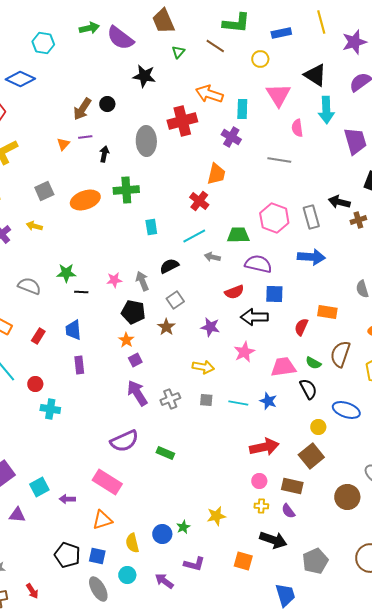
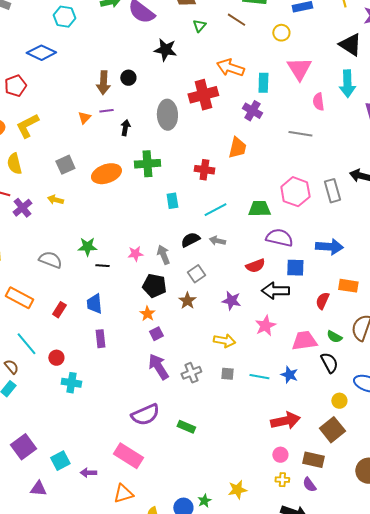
black triangle: (315, 75) -> (350, 45), moved
brown arrow: (82, 109) -> (103, 83), turned -30
red cross: (199, 201) -> (204, 170), moved, turned -30
gray arrow: (212, 257) -> (217, 241), moved
blue arrow: (311, 257) -> (329, 247), moved

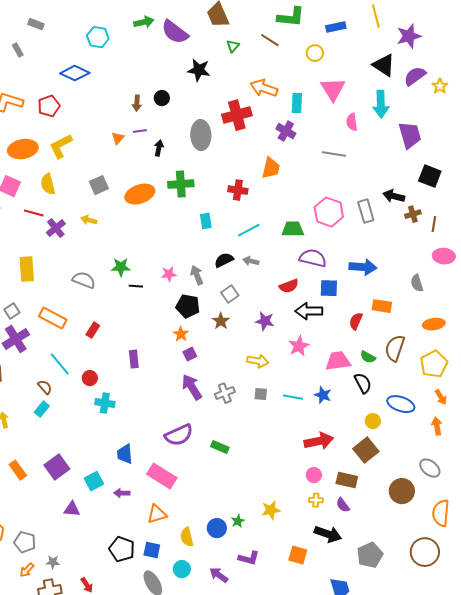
brown arrow: (103, 83) -> (137, 103), size x0.7
blue trapezoid: (94, 304) -> (125, 454), moved

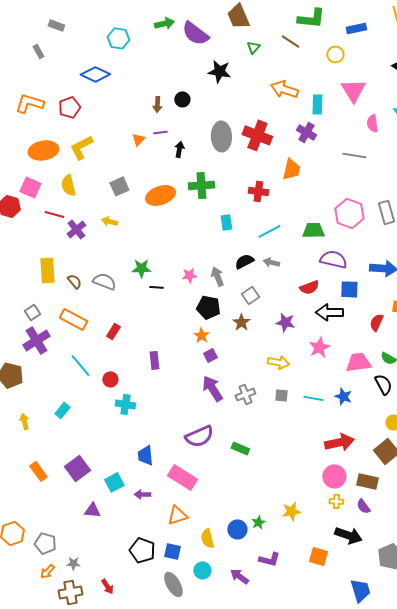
red cross: (237, 115) -> (257, 135), moved, turned 36
brown semicircle: (45, 387) -> (74, 281), moved
pink circle: (314, 475) -> (334, 476), size x1.5

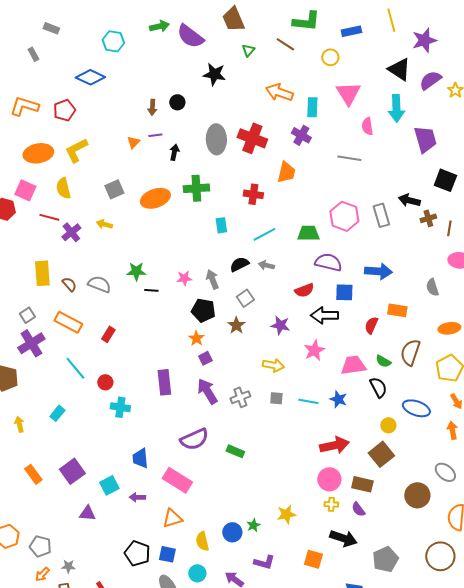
purple rectangle: (154, 360) -> (164, 382), moved, size x1.4

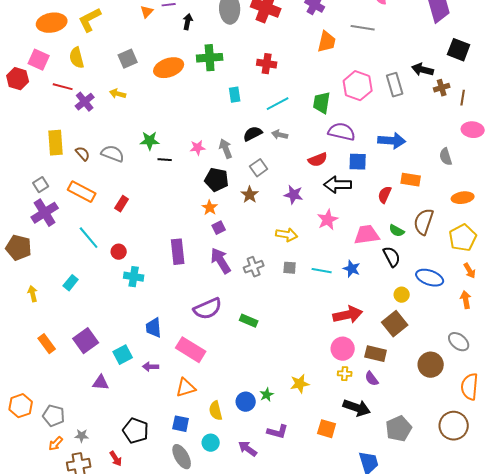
orange trapezoid: (286, 172) -> (327, 42), moved
green trapezoid: (308, 233) -> (322, 103), turned -80
black pentagon: (137, 553) -> (136, 431), moved

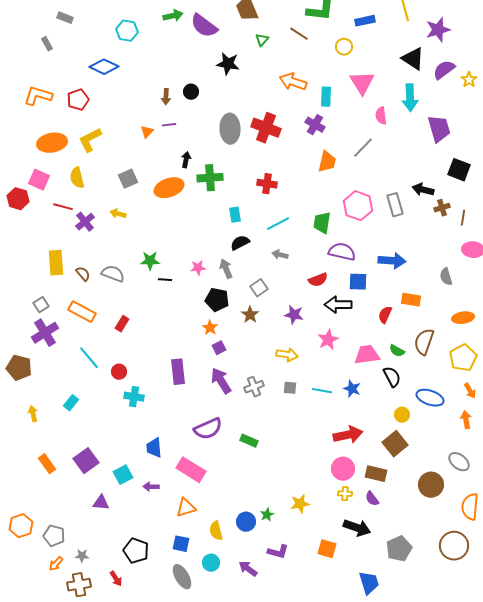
black arrow: (188, 22) -> (186, 160), moved
gray line: (363, 28) -> (363, 148), turned -55
black semicircle: (253, 134) -> (240, 243), moved

